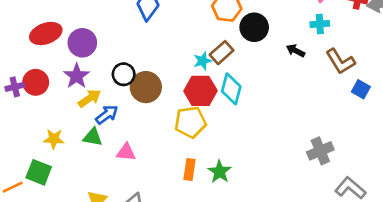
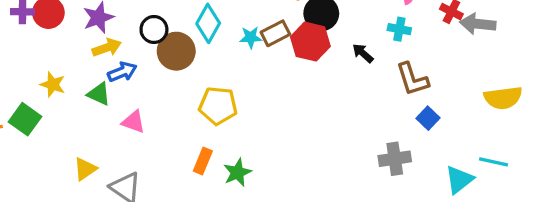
cyan diamond: (231, 89) -> (208, 23), moved
red hexagon: (200, 91) -> (310, 42), moved
gray cross: (320, 151) -> (395, 159), moved

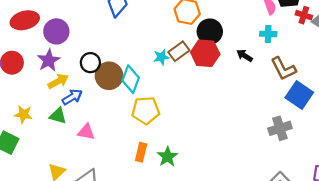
cyan diamond: (208, 23) -> (131, 79), moved
blue square: (428, 118) -> (299, 95), size x1.6

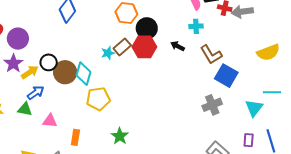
yellow arrow: (58, 81) -> (30, 72), moved
orange rectangle: (141, 152) -> (75, 137), moved

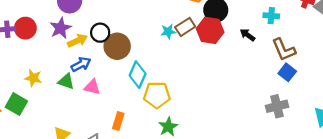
cyan diamond: (84, 74) -> (138, 75), moved
blue square: (226, 76) -> (287, 72), moved, size x0.7
yellow pentagon: (98, 99) -> (157, 95), moved
pink triangle: (50, 121) -> (92, 87), moved

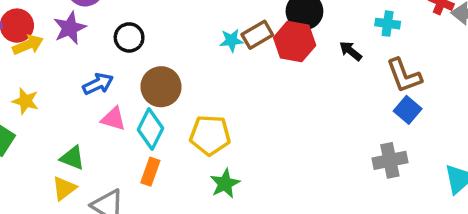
yellow arrow: (78, 41) -> (28, 45), moved
brown circle: (117, 46) -> (161, 87), moved
cyan diamond: (138, 75) -> (151, 129), moved
green triangle: (66, 81) -> (72, 158), moved

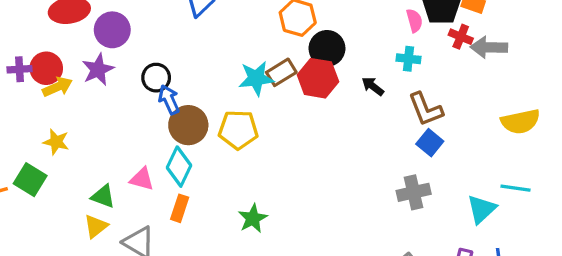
cyan star: (231, 40) -> (256, 78), size x1.5
blue arrow: (98, 84) -> (169, 100), moved, turned -88
pink triangle: (113, 119) -> (142, 179), moved
yellow pentagon: (210, 135) -> (238, 130), moved

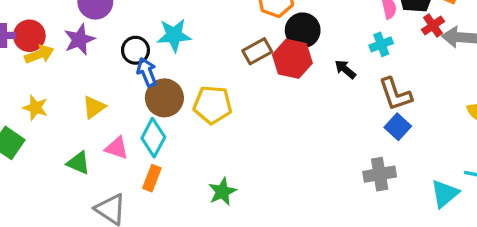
red cross: (461, 37) -> (433, 25), turned 30
cyan cross: (408, 59) -> (381, 44), turned -30
cyan star: (256, 78) -> (174, 35), moved
yellow triangle: (96, 226) -> (94, 107), moved

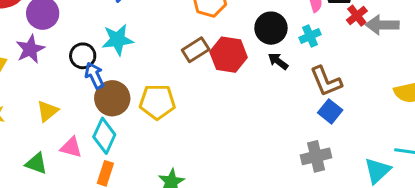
black circle: (303, 30) -> (271, 28), moved

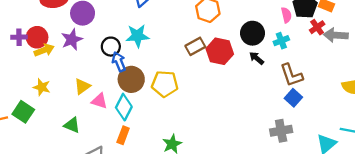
pink triangle: (71, 147) -> (99, 101), moved

